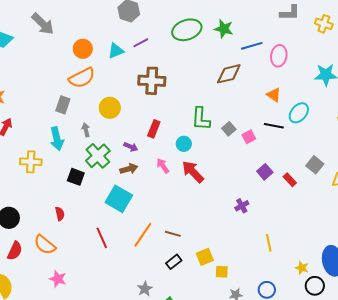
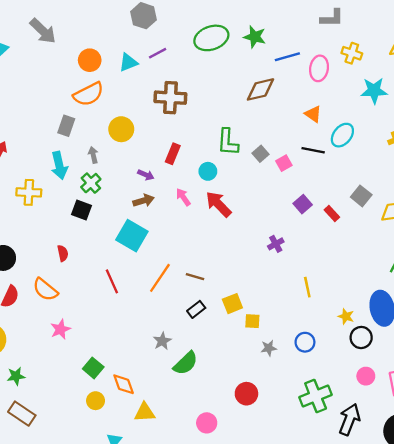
yellow cross: (324, 24) -> (352, 53), moved
green cross: (98, 156) -> (91, 183), moved, size x0.7
pink star: (58, 279) -> (60, 329), turned 30

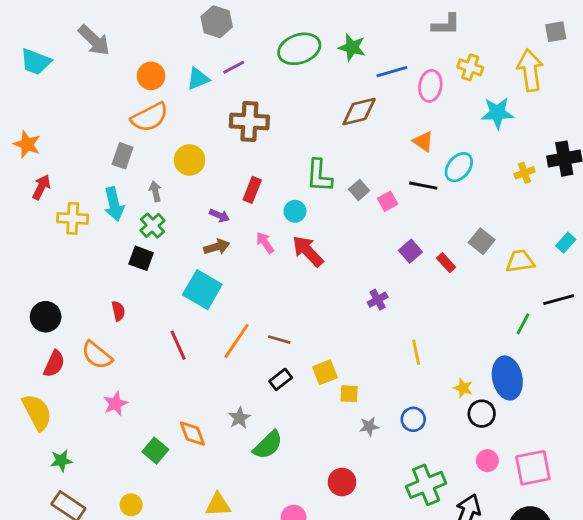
yellow cross: (29, 192) -> (73, 218), moved
orange diamond: (124, 384) -> (192, 434), moved
yellow circle: (96, 401) -> (131, 505), moved

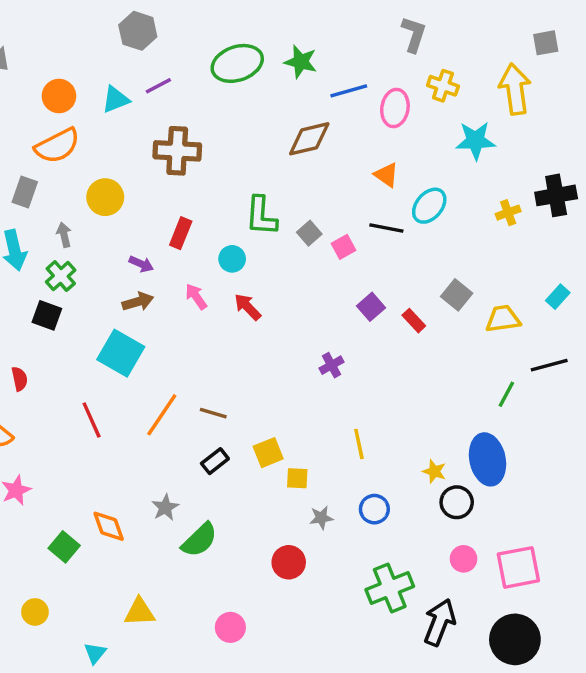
gray L-shape: (446, 25) -> (414, 34), turned -72
red arrow: (308, 251) -> (248, 307), size x0.7
yellow line: (416, 352) -> (359, 444), moved
red circle: (342, 482) -> (289, 562), moved

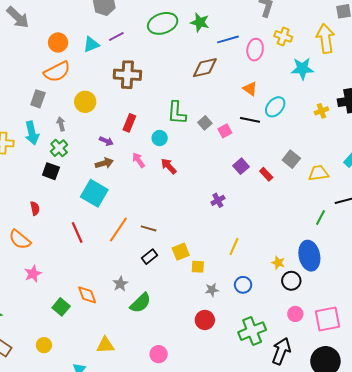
yellow line: (359, 444) -> (234, 247), turned 36
red circle: (289, 562) -> (205, 320), moved

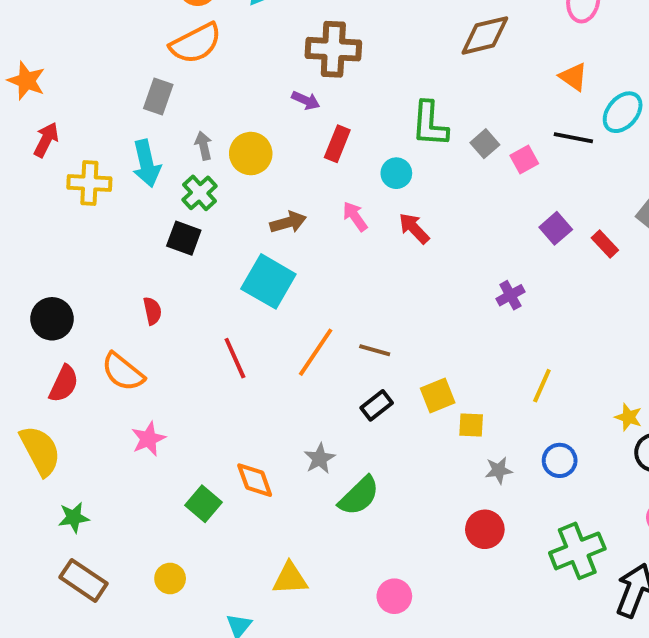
yellow circle: (85, 102) -> (251, 154), moved
purple arrow: (106, 141) -> (306, 100), moved

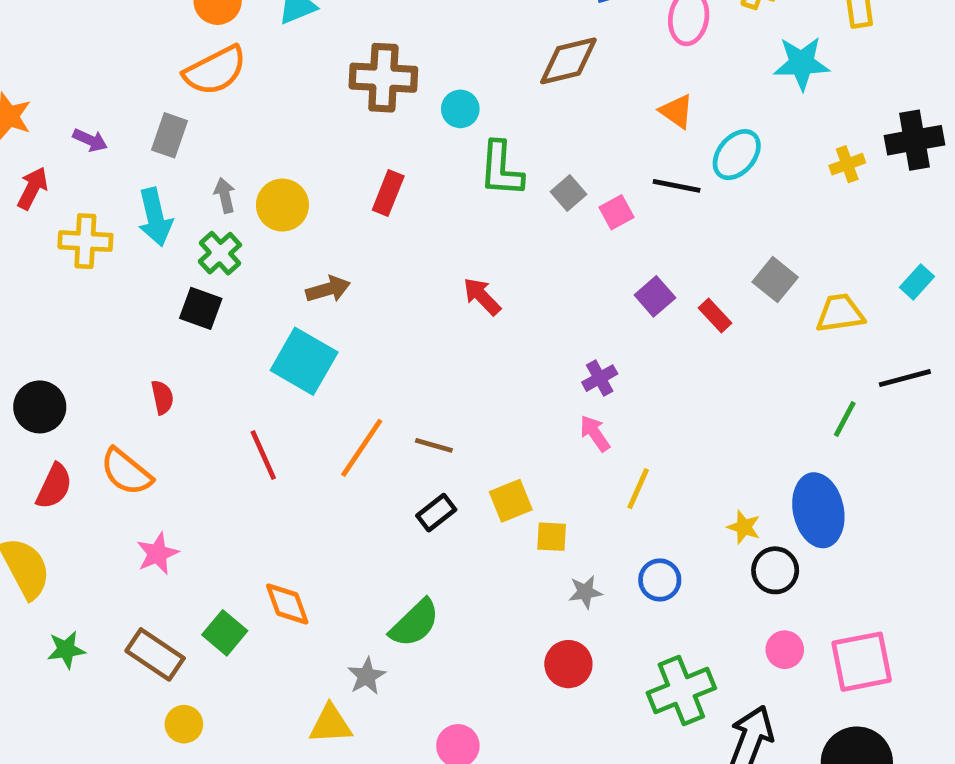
purple arrow: (306, 100) -> (90, 140), moved
cyan circle: (396, 173) -> (460, 109), moved
pink arrow: (355, 216) -> (595, 433), moved
gray star: (320, 458) -> (367, 676), moved
brown rectangle: (83, 580) -> (155, 654), moved

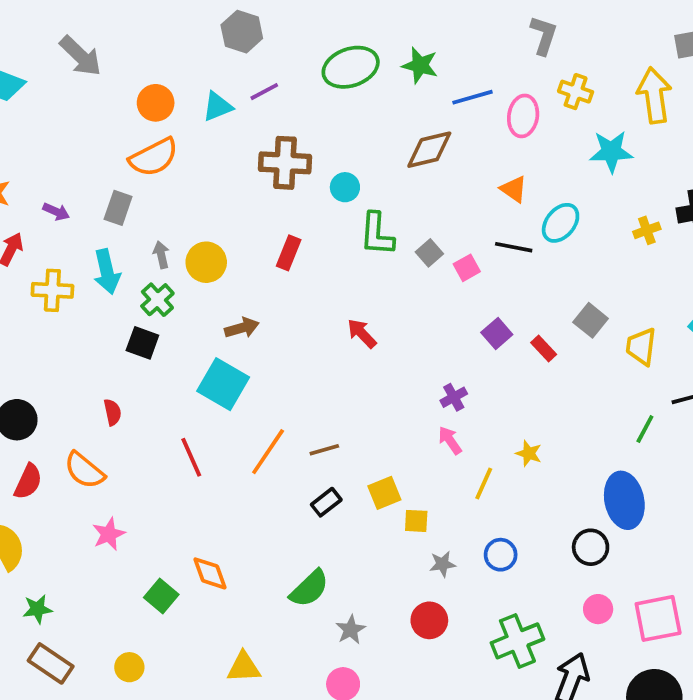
yellow trapezoid: (840, 313) -> (641, 347), turned -75
brown line: (434, 445) -> (324, 450), turned -32
yellow star: (744, 527) -> (529, 453), moved
brown rectangle: (155, 654) -> (51, 663), moved
gray star: (367, 676) -> (351, 630), moved

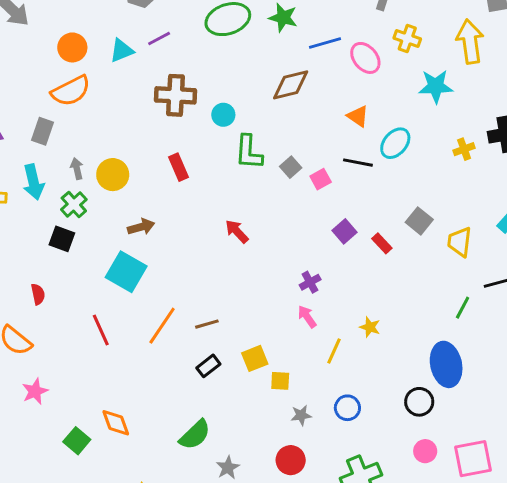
pink ellipse: (523, 116) -> (365, 58), turned -48
red rectangle: (289, 253) -> (178, 167), turned -45

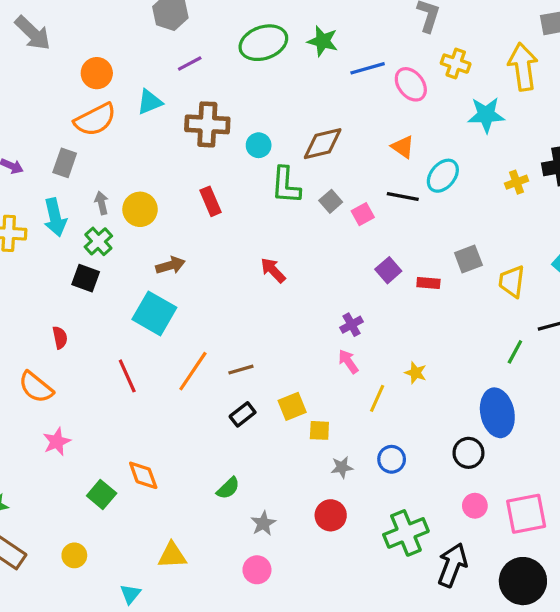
cyan triangle: (122, 50) -> (150, 102), moved
brown diamond: (291, 85) -> (323, 144), moved
gray square: (419, 221) -> (468, 259), turned 30
red rectangle: (382, 243) -> (428, 283), turned -42
green semicircle: (195, 435) -> (228, 488), size x0.7

